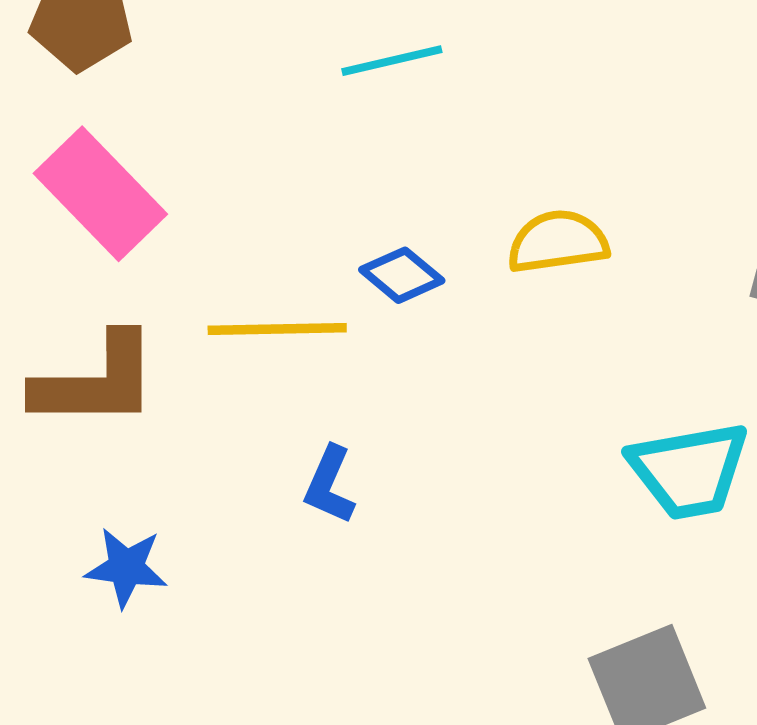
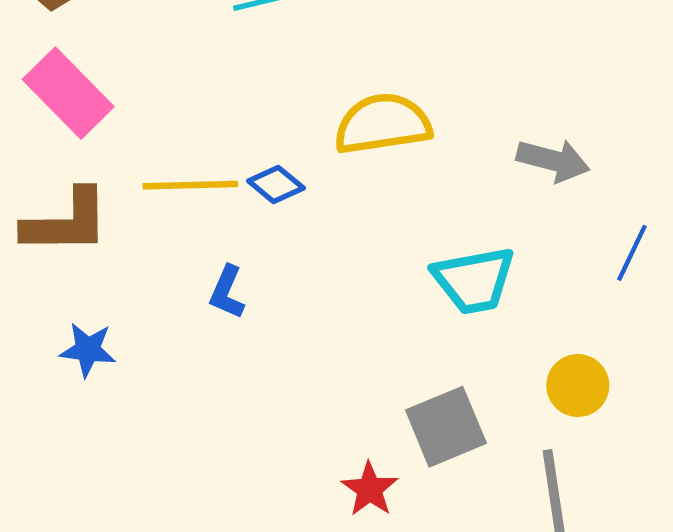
yellow semicircle: (558, 242) -> (383, 124), size x1.4
blue diamond: (402, 275) -> (276, 184), moved

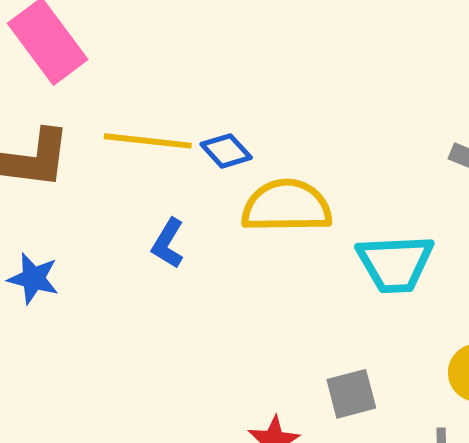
yellow semicircle: (383, 124) -> (287, 206), moved
gray square: (446, 427) -> (351, 394), size x0.7

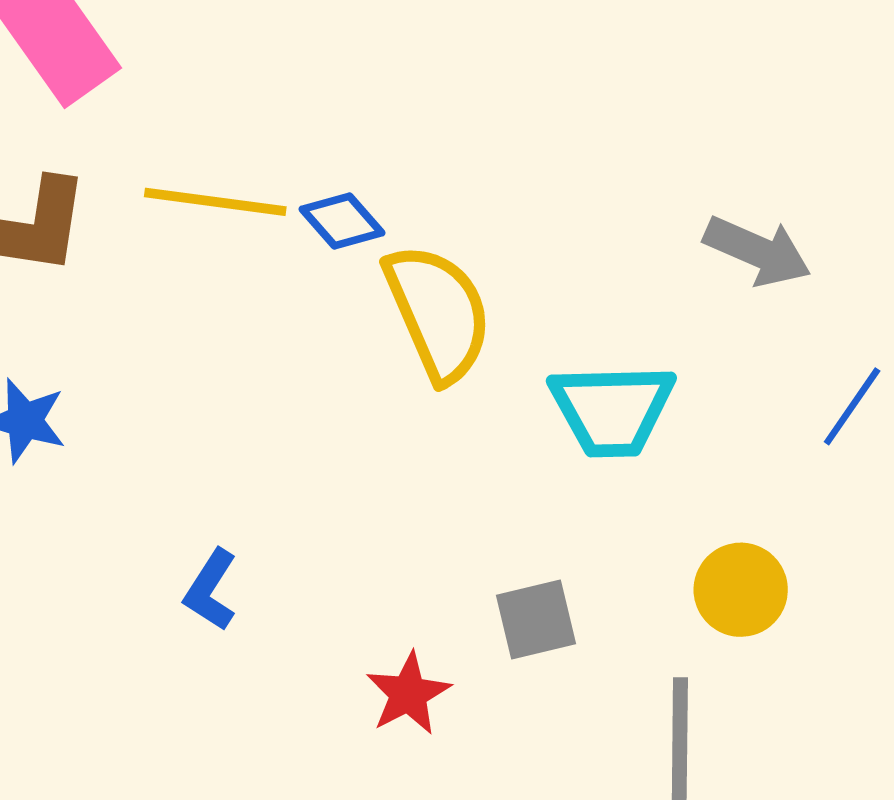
yellow semicircle: (287, 206) -> (438, 313), turned 66
blue L-shape: (168, 243) -> (211, 590), moved

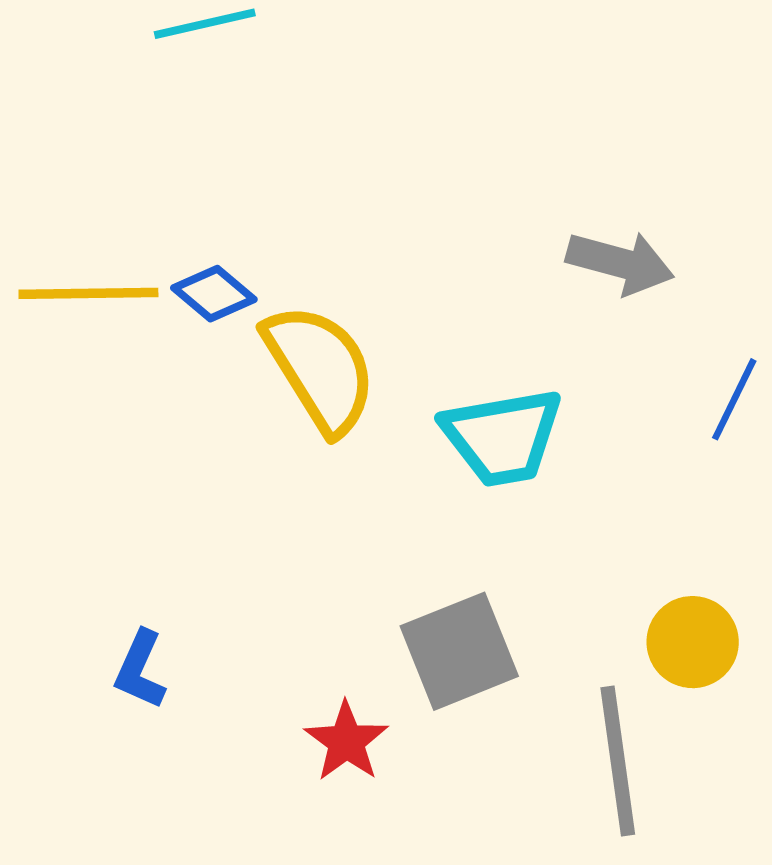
yellow circle: (741, 590) -> (693, 642), moved
gray square: (536, 619) -> (459, 651), size x1.4

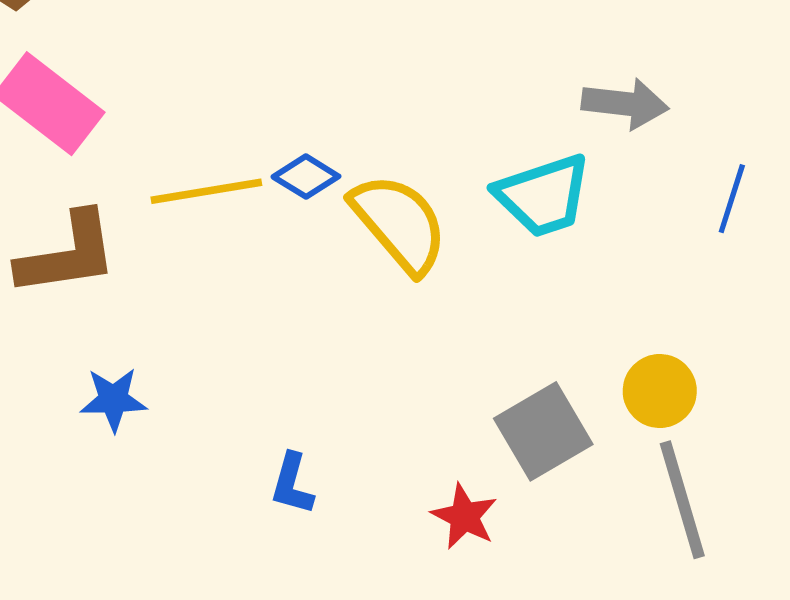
cyan trapezoid: (502, 437) -> (543, 196), moved
yellow circle: (693, 642) -> (660, 391), moved

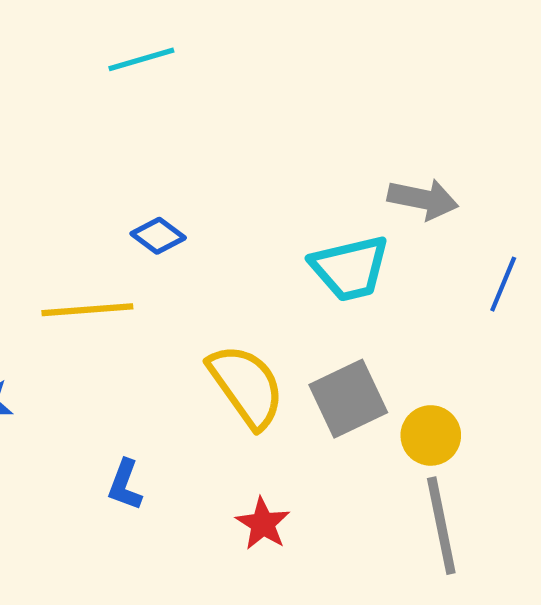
yellow line: (206, 191) -> (87, 310), moved
yellow semicircle: (399, 223) -> (246, 386), moved
gray square: (543, 431) -> (348, 399), moved

